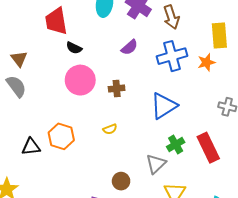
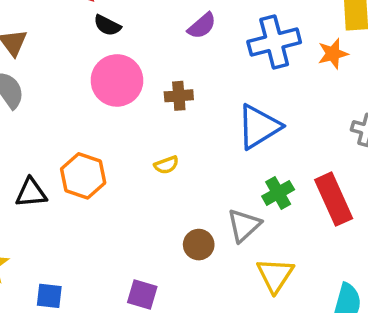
brown circle: (121, 181) -> (199, 245), moved

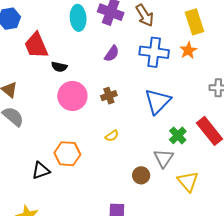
blue cross: (274, 42) -> (154, 52), turned 36

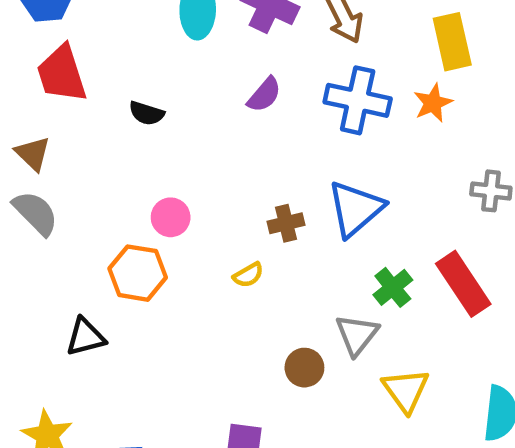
red trapezoid: (36, 45) -> (62, 74), moved
pink circle: (72, 96) -> (171, 217), moved, size x0.6
brown cross: (109, 96) -> (286, 223), moved
orange hexagon: (67, 154) -> (138, 273), moved

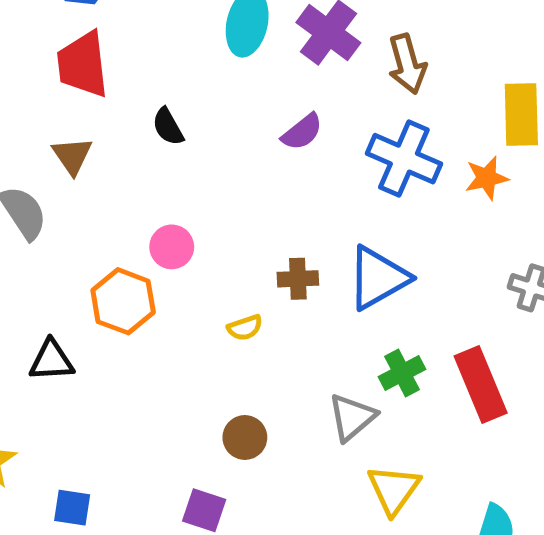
black semicircle: (147, 113) -> (168, 127), turned 32
brown triangle: (33, 154) -> (72, 156), moved
brown circle: (304, 368) -> (245, 437), moved

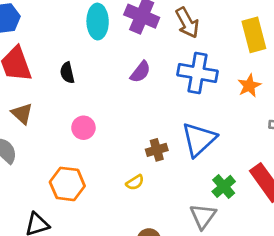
black semicircle: (168, 127) -> (67, 73), moved, turned 30
orange star: (487, 178) -> (249, 86), moved
pink circle: (172, 247) -> (83, 128), moved

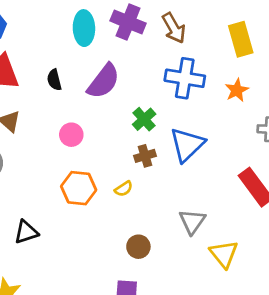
purple semicircle: (140, 72) -> (103, 81), moved, size x1.6
orange hexagon: (67, 184) -> (79, 188), moved
green cross: (224, 186) -> (144, 119), moved

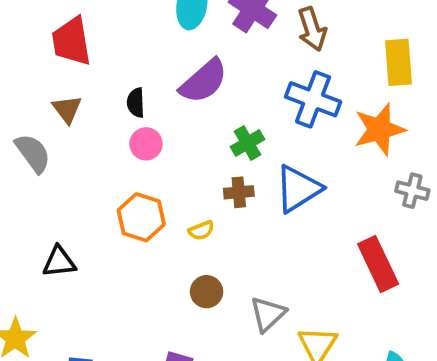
black semicircle: (54, 80) -> (136, 103), moved
orange star: (237, 90) -> (379, 129), size x1.6
gray triangle: (192, 222) -> (268, 314), moved
brown circle: (138, 247) -> (207, 292), moved

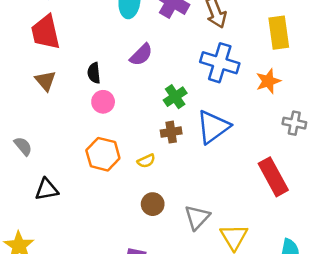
purple semicircle: (204, 81) -> (141, 55), size x0.7
orange star: (379, 129) -> (268, 81), size x0.7
gray semicircle: (33, 153) -> (23, 146), moved, size x0.7

